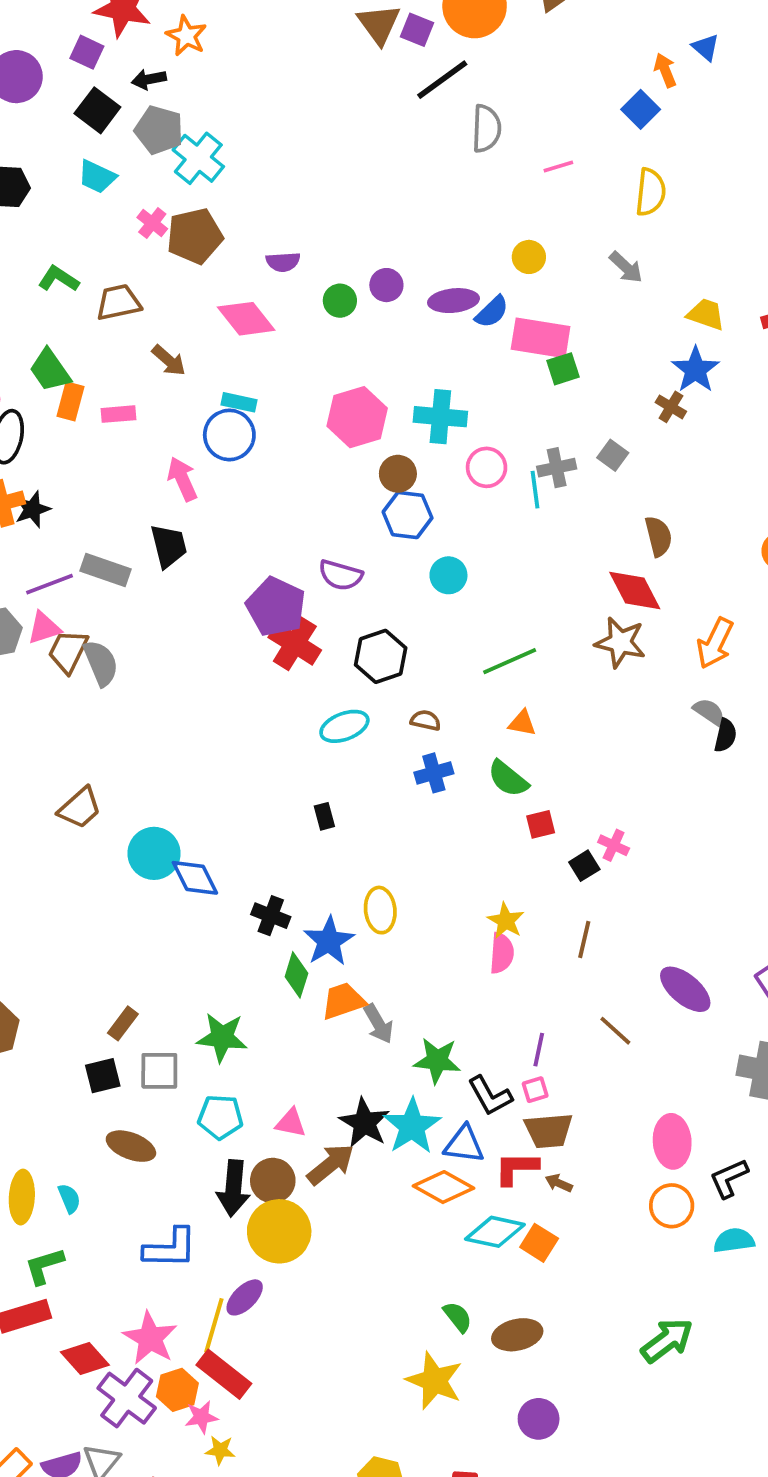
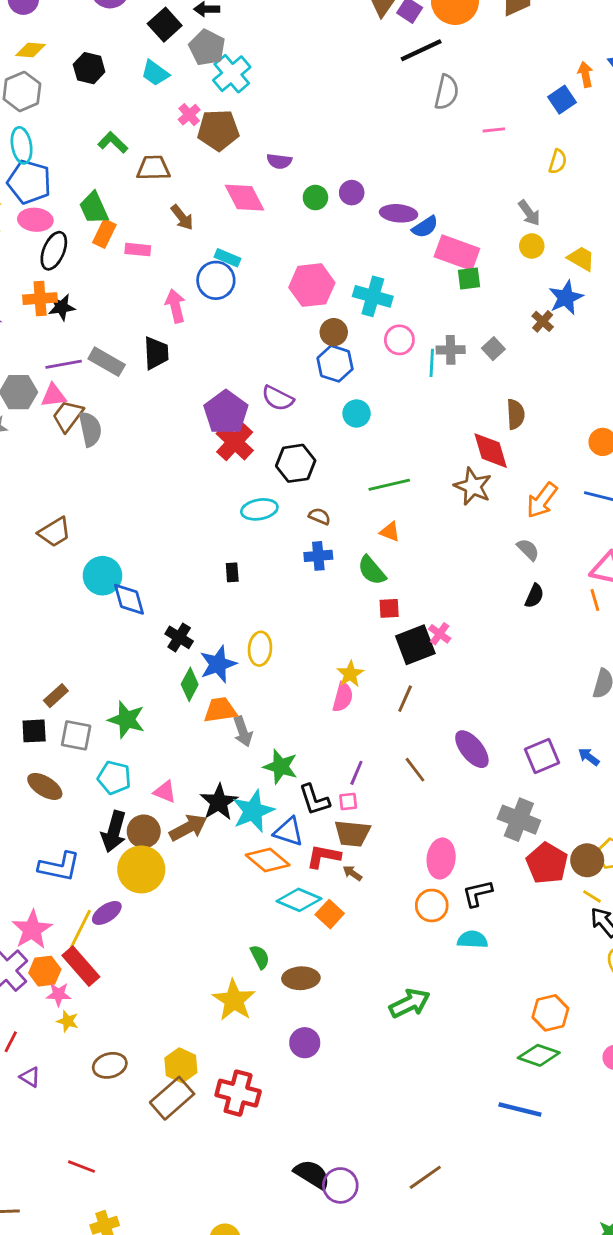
yellow semicircle: (651, 192) -> (558, 162), size x0.7
yellow circle: (529, 257) -> (532, 246), moved
black semicircle: (725, 735) -> (534, 596), moved
black square: (584, 866) -> (415, 645), size x1.8

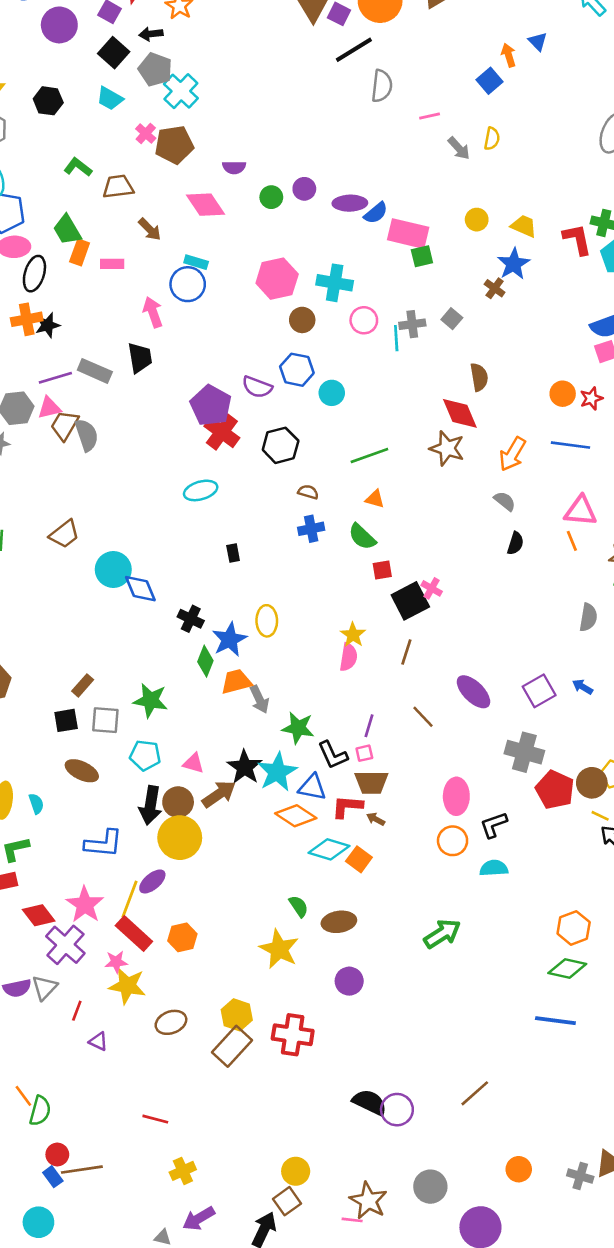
gray arrow: (529, 213) -> (459, 148), moved
blue hexagon: (335, 364) -> (297, 370), moved
cyan ellipse: (259, 509) -> (201, 490), moved
orange hexagon: (45, 971) -> (182, 937), moved
yellow star: (68, 1021) -> (127, 986), size x1.8

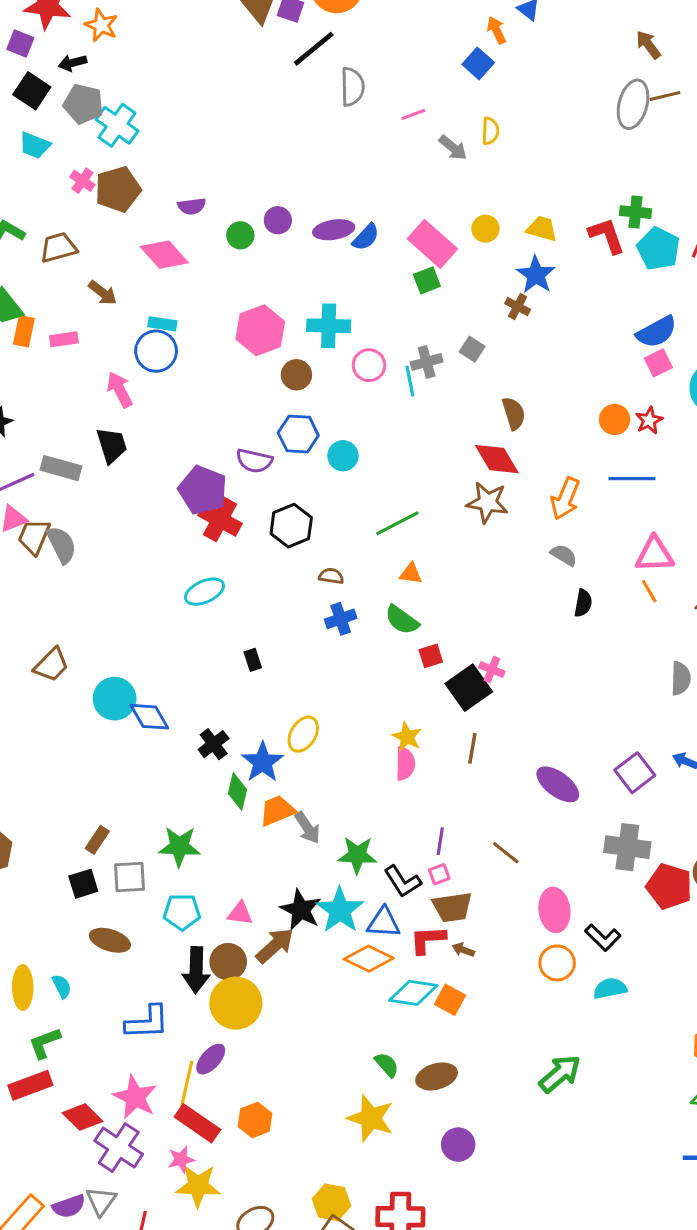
pink rectangle: (408, 234) -> (432, 244), moved, turned 36
black cross: (191, 619) -> (214, 744), turned 35
yellow ellipse: (267, 621) -> (303, 734), turned 40
brown line: (423, 717) -> (506, 853), moved
black L-shape: (494, 825) -> (603, 938), turned -108

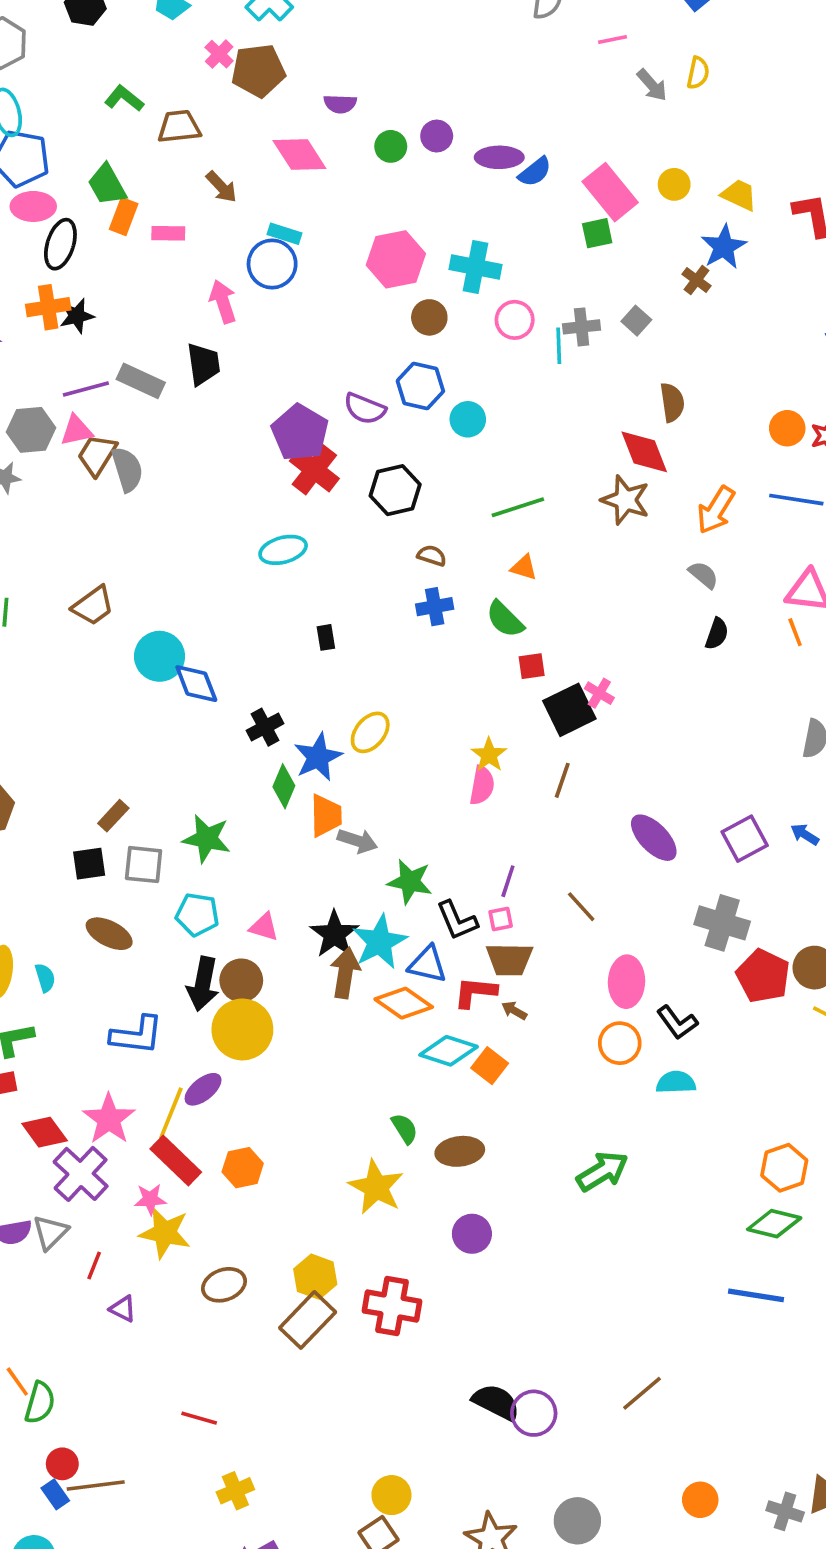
orange trapezoid: (277, 811) -> (326, 816), turned 102
gray arrow: (307, 828) -> (357, 841), turned -48
brown arrow: (275, 946) -> (345, 973), moved, turned -48

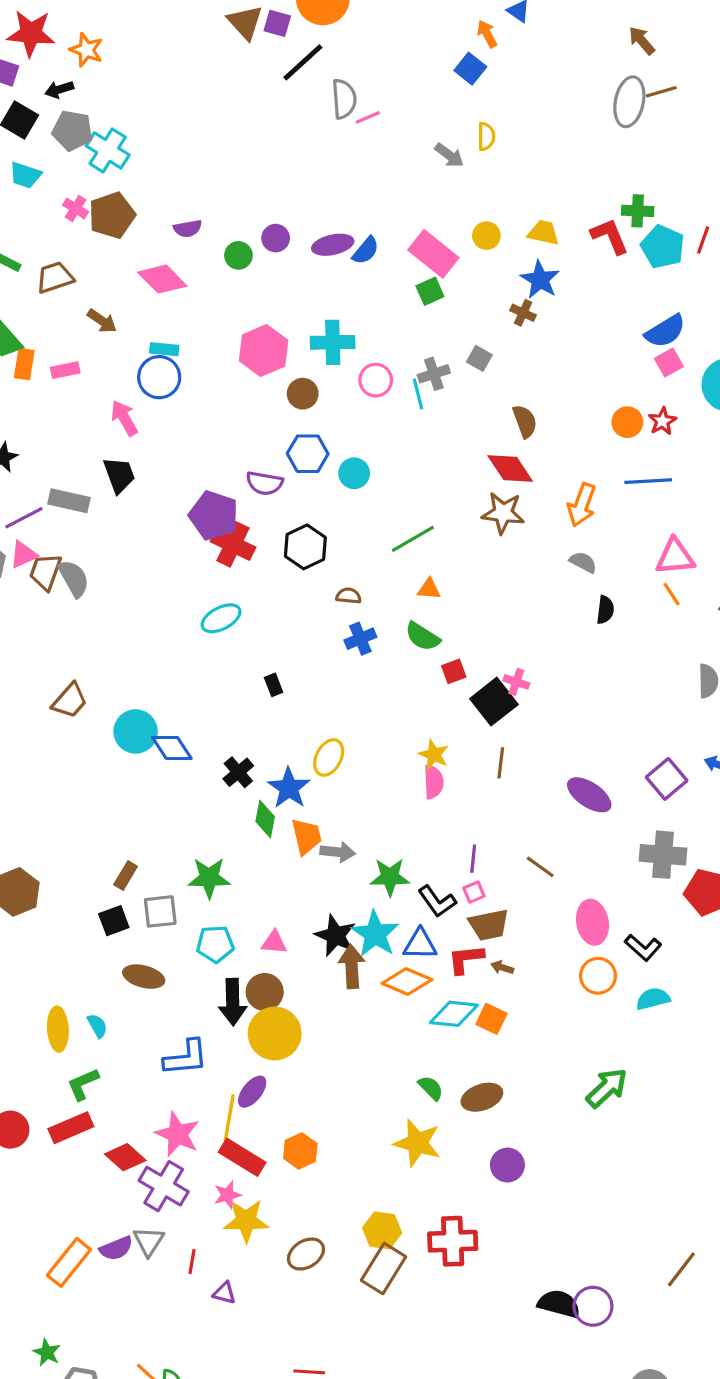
pink line: (612, 39) -> (368, 117), moved

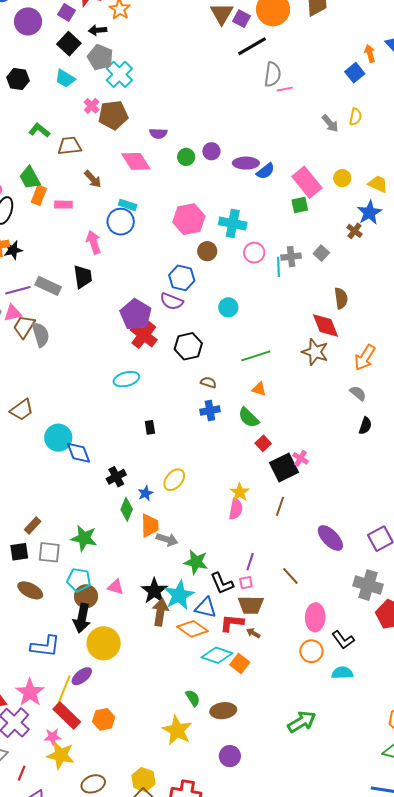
blue hexagon: (308, 454) -> (182, 278), moved
red square: (454, 671) -> (263, 443), turned -35
blue star: (289, 788) -> (145, 493), size x0.6
brown circle: (265, 992) -> (86, 596), moved

